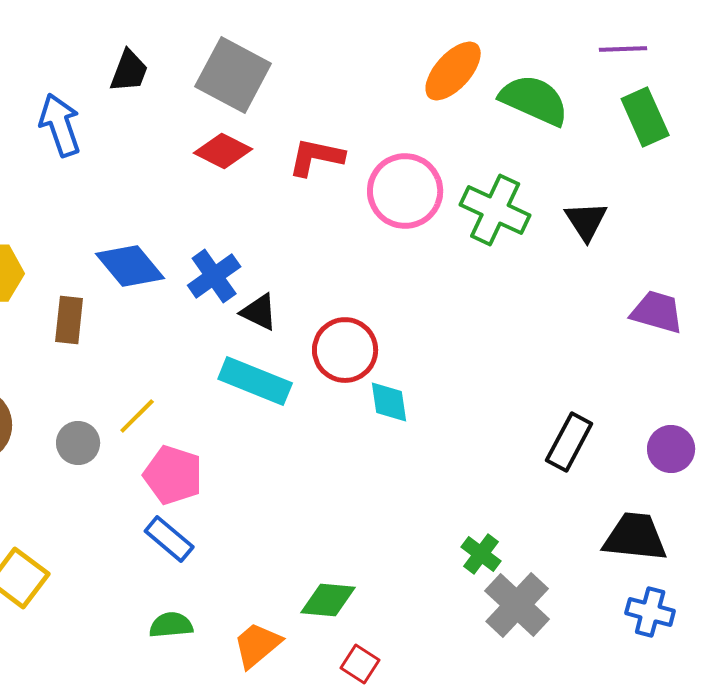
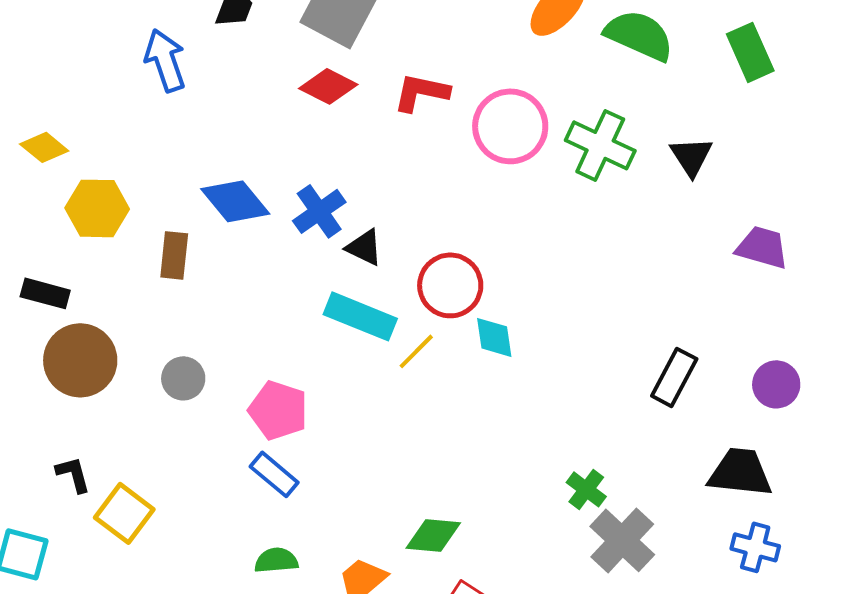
yellow line: (137, 416) -> (416, 351), moved

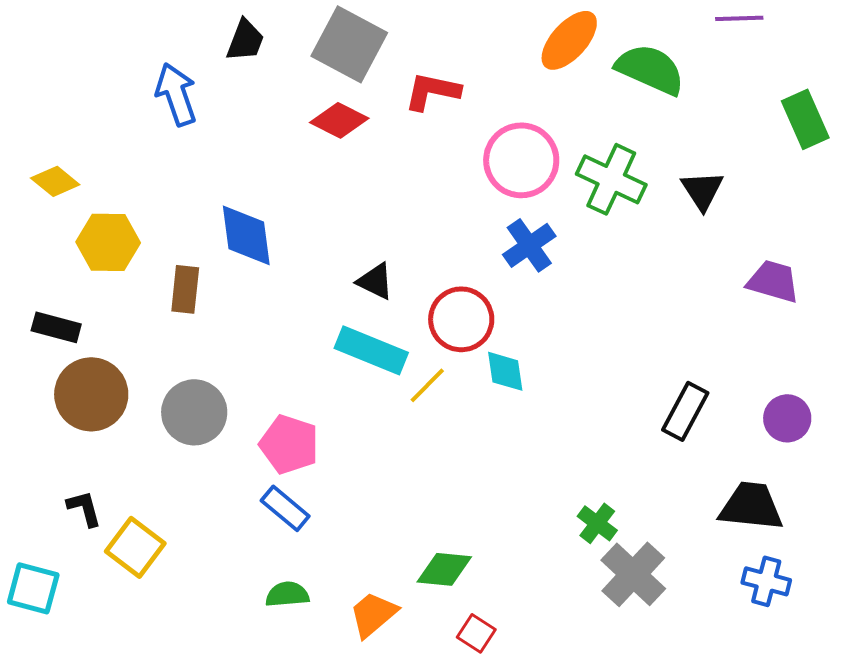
green rectangle: (750, 52) -> (805, 119), moved
red L-shape: (421, 92) -> (432, 91), moved
blue diamond: (235, 201) -> (246, 235), turned 32
blue cross: (319, 211) -> (529, 245), moved
gray circle: (183, 378) -> (194, 412), size x1.5

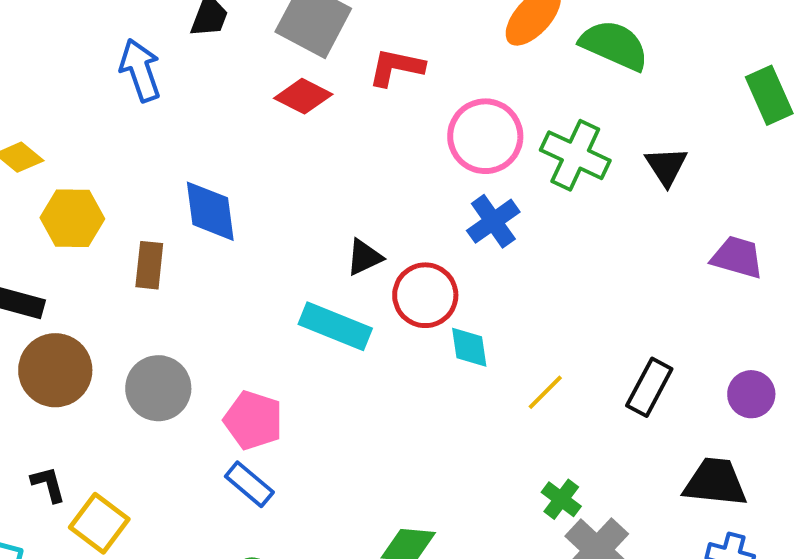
black triangle: (375, 281) -> (364, 257), moved, turned -51
yellow line: (427, 385) -> (545, 392), moved

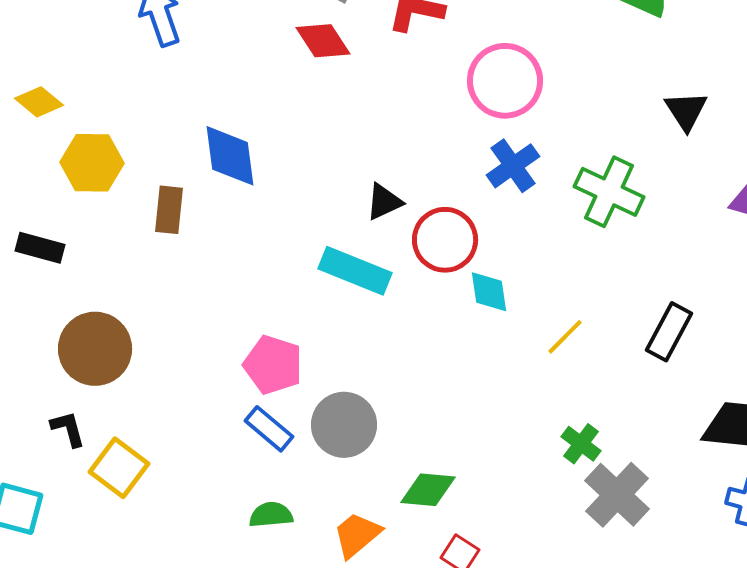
red diamond: (303, 96) -> (323, 41), turned 30
green cross: (575, 155) -> (609, 192), moved
brown circle: (55, 370) -> (95, 349), moved
gray circle: (158, 388) -> (344, 425), moved

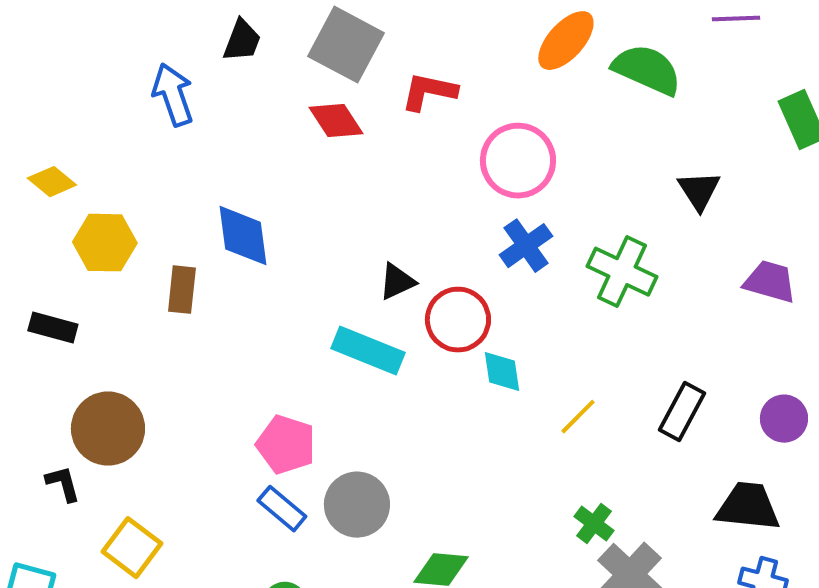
black L-shape: (68, 429) -> (63, 484), moved

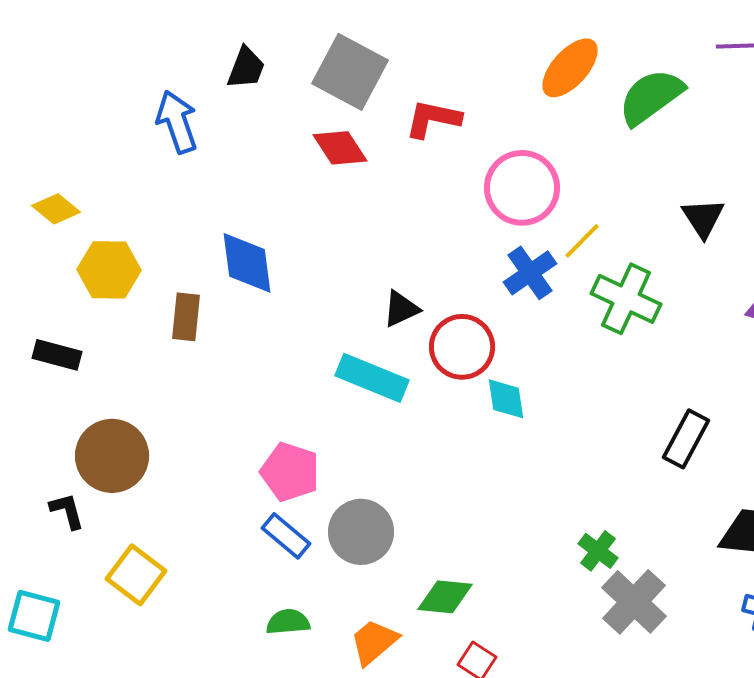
green semicircle: (647, 70) -> (651, 97), turned -60
yellow line: (578, 417) -> (582, 241), moved

